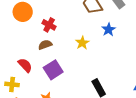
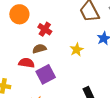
red semicircle: (25, 65) -> (27, 63), moved, turned -42

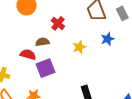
red cross: (45, 29) -> (58, 23), moved

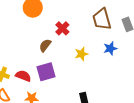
brown semicircle: (42, 42) -> (45, 45), turned -48
red semicircle: (28, 55) -> (23, 76), moved

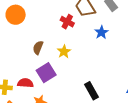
red cross: (62, 28) -> (67, 22), moved
yellow star: (81, 54) -> (64, 52), moved

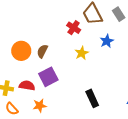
orange circle: (16, 15) -> (21, 51), moved
yellow star: (64, 52) -> (82, 53), moved

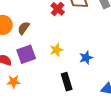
blue star: (107, 41) -> (86, 58), moved
yellow star: (82, 53) -> (56, 50), moved

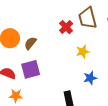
yellow star: (56, 50) -> (83, 52), moved

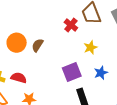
purple square: (31, 69) -> (72, 72), moved

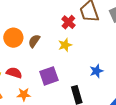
yellow star: (90, 47) -> (65, 45), moved
purple square: (72, 72) -> (49, 76), moved

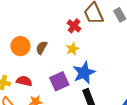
blue star: (96, 71) -> (84, 73), moved, size x1.6

